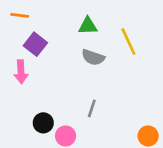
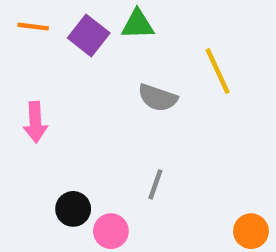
green triangle: (88, 26) -> (138, 24), moved
purple square: (35, 44) -> (89, 35), moved

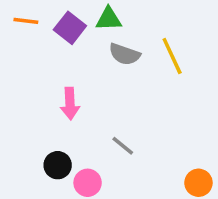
gray semicircle: (158, 98) -> (125, 54), moved
pink arrow: (35, 122) -> (70, 104), moved
gray line: (155, 184) -> (123, 146), turned -70

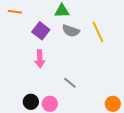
purple square: (70, 28) -> (41, 31), moved
black circle: (58, 165) -> (31, 102), moved

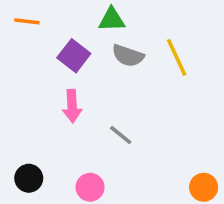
gray line: (70, 83) -> (121, 135), moved
black circle: (31, 102) -> (29, 178), moved

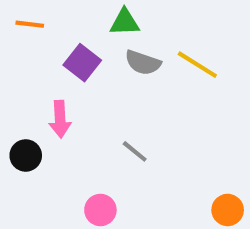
yellow line: (177, 57) -> (197, 65), turned -33
pink arrow: (72, 106) -> (60, 119), moved
black circle: (29, 178) -> (26, 155), moved

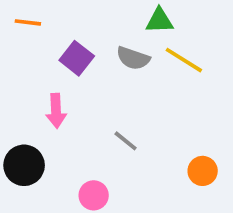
green triangle: (125, 22) -> (159, 21), moved
black circle: (26, 155) -> (24, 165), moved, size x1.4
orange circle: (228, 210) -> (203, 171), moved

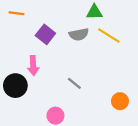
gray semicircle: (133, 58) -> (79, 34), turned -30
black circle: (24, 165) -> (15, 86), moved

